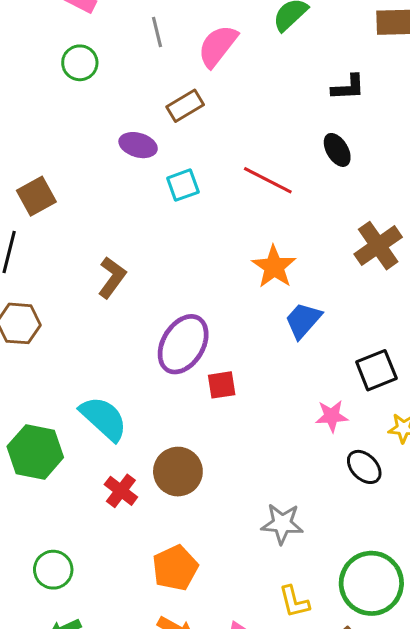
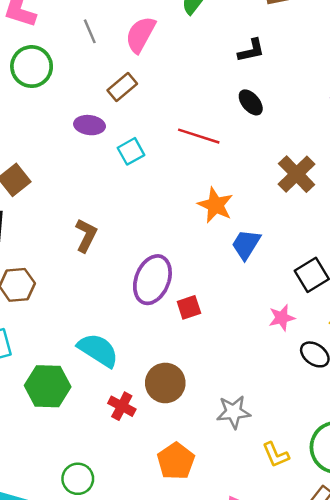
green circle: (80, 63) -> (32, 67), size x1.4
gray star: (282, 524) -> (233, 412), moved
yellow L-shape: (294, 602) -> (276, 455), moved

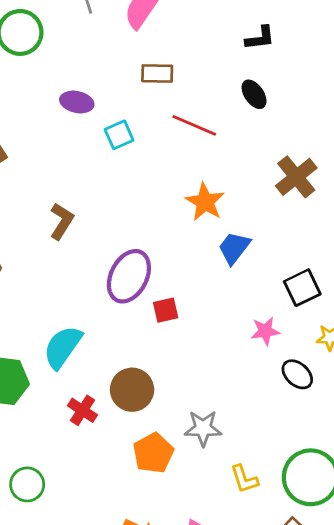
brown rectangle: (122, 87) -> (157, 73), moved, turned 36
cyan semicircle: (98, 350) -> (63, 347), turned -93
orange pentagon: (176, 461) -> (153, 453), moved

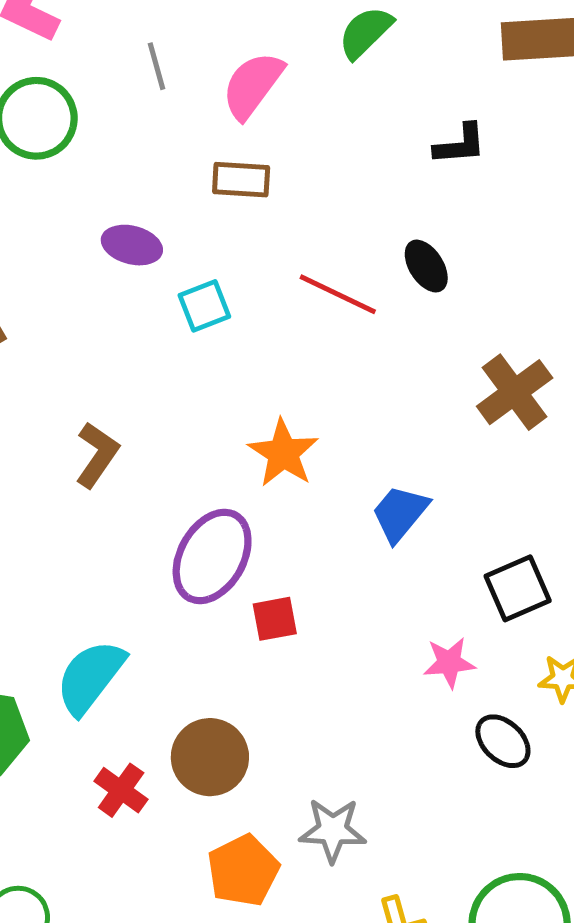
brown rectangle: (157, 73) -> (241, 180), moved
black ellipse: (254, 94) -> (426, 266), moved
orange star: (205, 202) -> (283, 453), moved

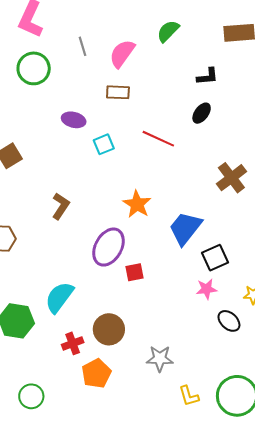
black ellipse: (426, 266) -> (202, 113), moved, turned 70
blue trapezoid: (400, 513) -> (185, 228), size x1.4
black square: (518, 588) -> (215, 258), moved
red cross: (121, 790) -> (73, 343), turned 35
orange pentagon: (243, 871) -> (96, 373), moved

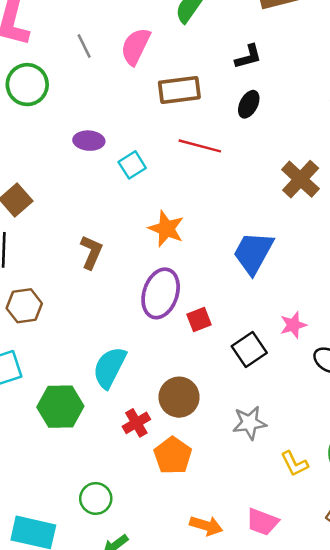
brown rectangle: (118, 92) -> (179, 90), moved, size x1.4
orange star: (137, 204) -> (166, 229), moved
black square: (215, 258) -> (249, 350), moved

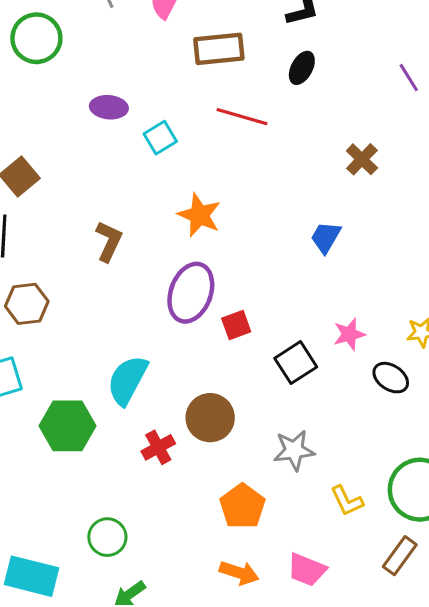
brown cross: (301, 179) -> (362, 159), size x0.7
blue trapezoid: (253, 253) -> (326, 237), moved, size x0.6
orange pentagon: (173, 455) -> (242, 506), moved

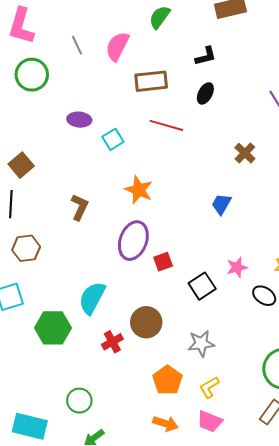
yellow L-shape: (347, 501) -> (209, 387), moved, turned 85

